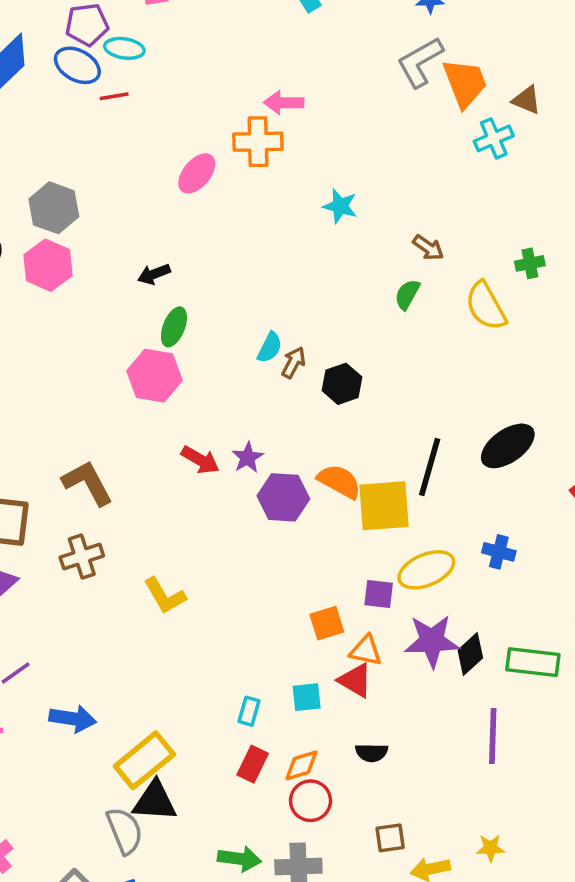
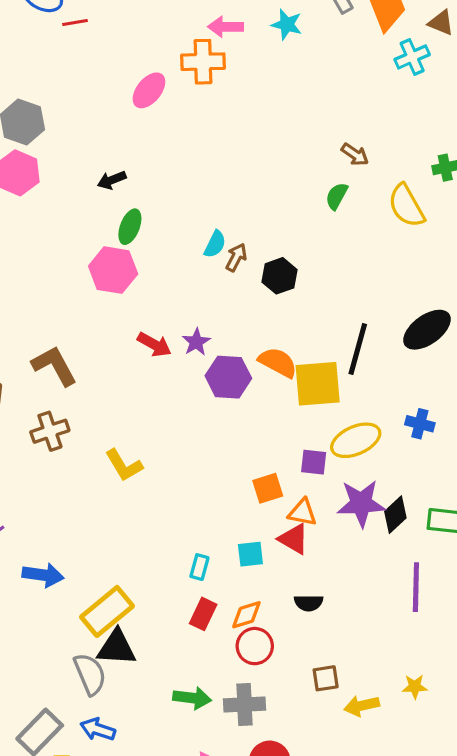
cyan star: (340, 206) -> (287, 24), moved

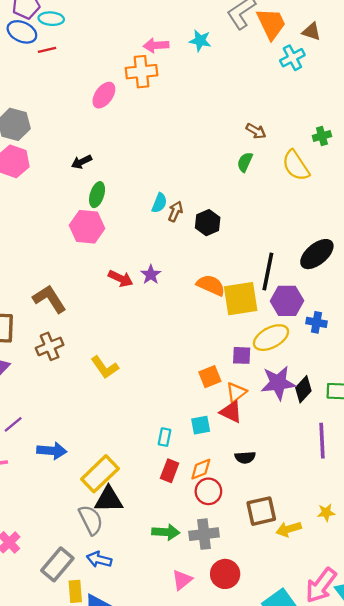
purple hexagon: (228, 377) -> (287, 301), moved
orange triangle: (302, 512) -> (236, 392), turned -45
brown square: (326, 678) -> (261, 511), size x1.5

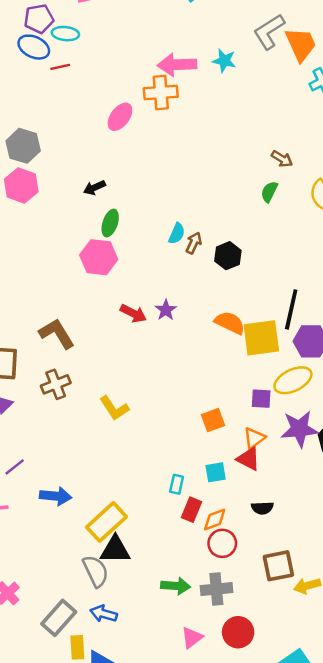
pink arrow: (156, 45) -> (177, 65), size x1.4
orange square: (210, 377) -> (213, 420), moved
red rectangle: (170, 471) -> (191, 510), moved

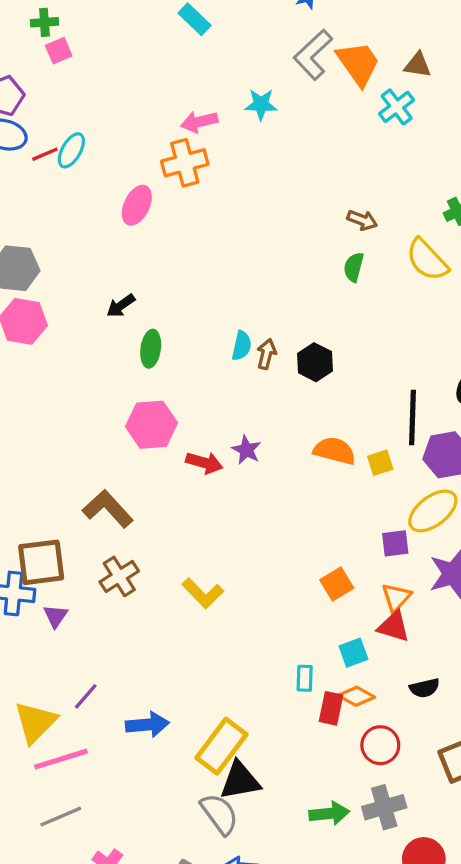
cyan ellipse: (65, 34) -> (71, 150), moved, turned -55
pink arrow: (177, 65) -> (199, 122), size x0.7
pink hexagon: (99, 257) -> (151, 425), moved
yellow square: (261, 338) -> (380, 463), size x0.5
orange diamond: (215, 519) -> (356, 696), moved, turned 60

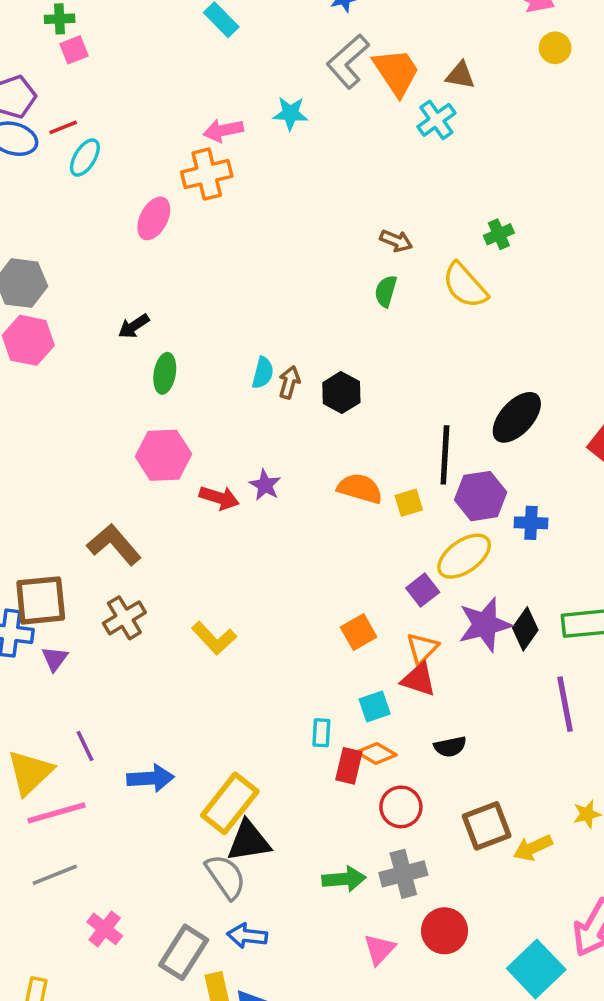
red line: (45, 154) -> (63, 127), moved
purple square: (395, 543) -> (423, 590), turned -32
purple line: (86, 696) -> (85, 746), turned -68

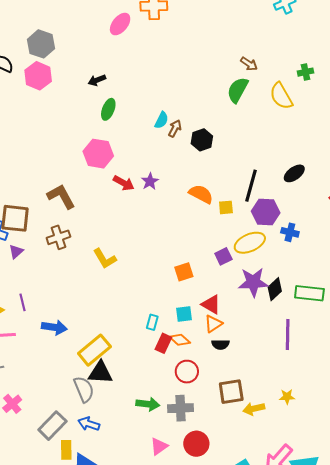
green semicircle: (386, 291) -> (238, 90), size x1.5
black ellipse: (517, 417) -> (294, 173), size x0.7
orange triangle: (422, 648) -> (213, 324), moved

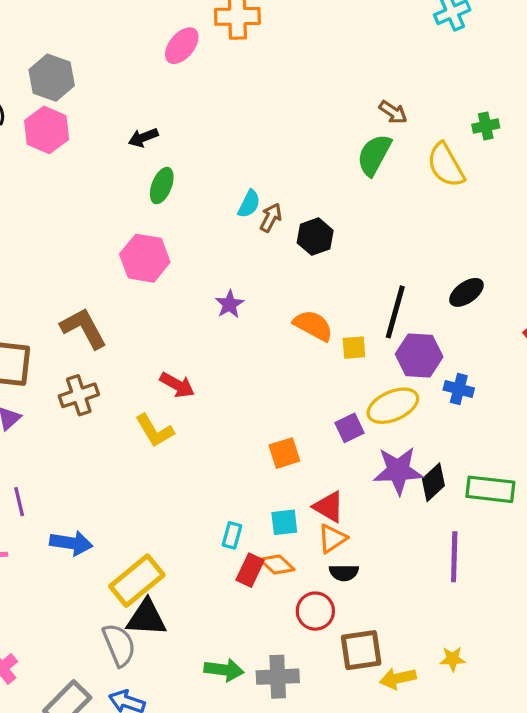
red arrow: (124, 183) -> (177, 385), moved
red circle: (187, 372) -> (315, 611), moved

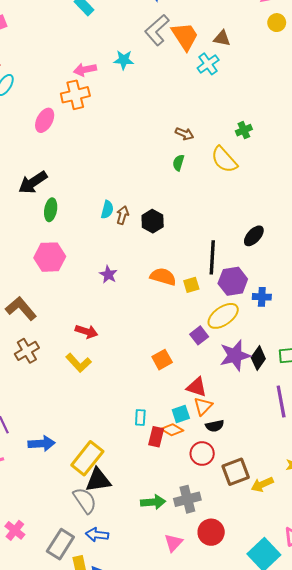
black arrow: (143, 138) -> (33, 182), size x1.6
green semicircle: (374, 155) -> (178, 163), size x0.6
cyan square: (284, 522) -> (181, 414), moved

